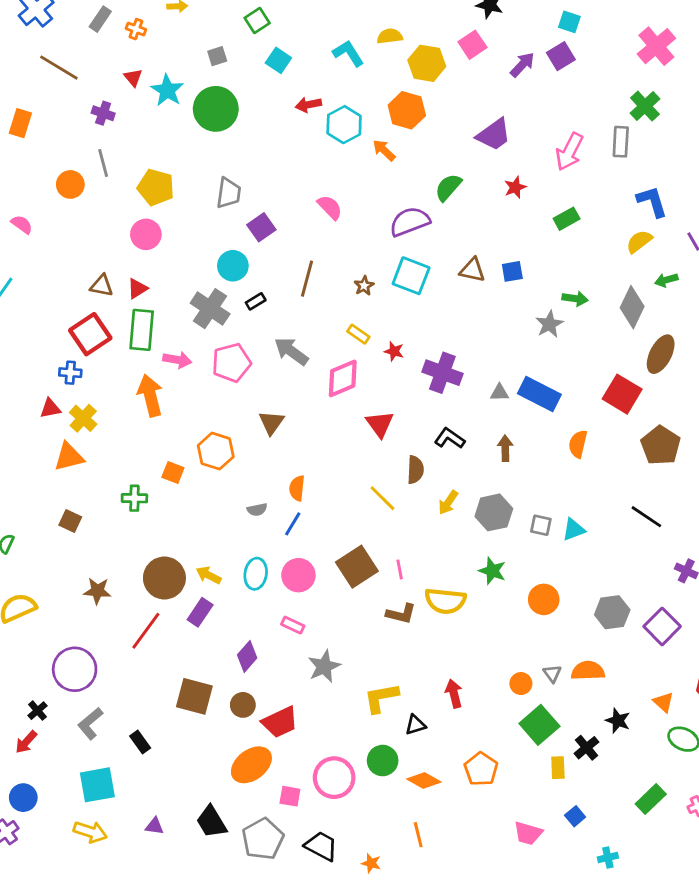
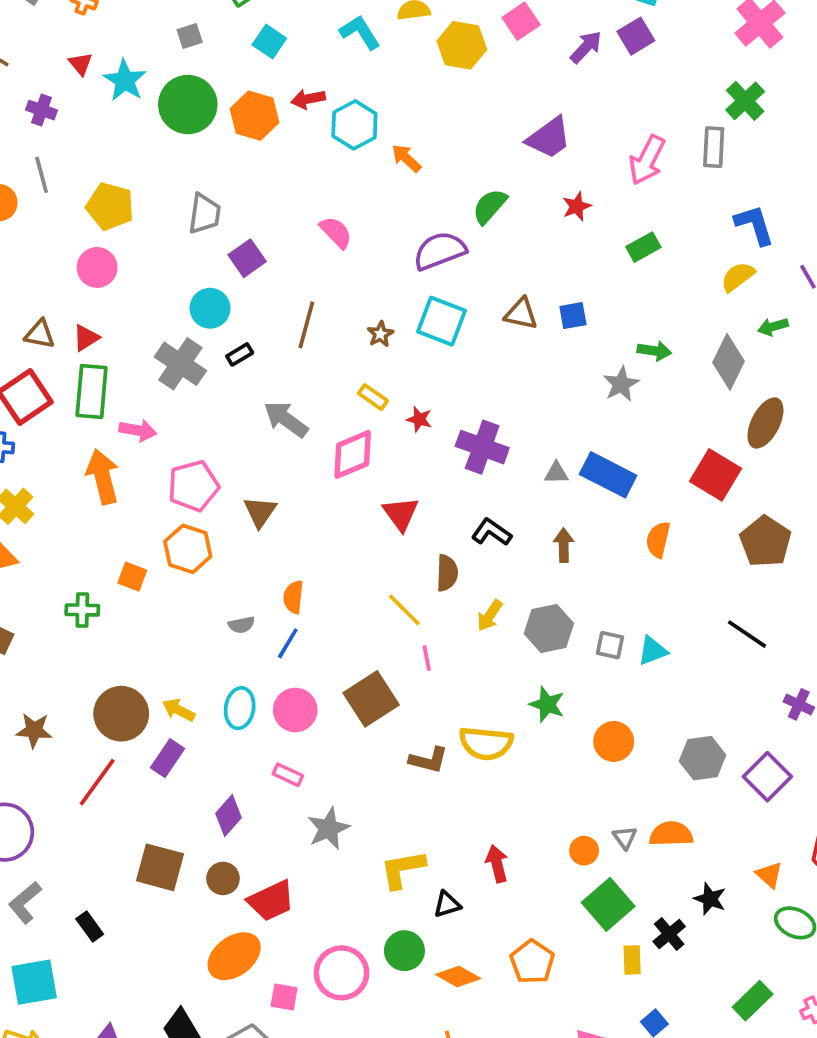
orange hexagon: (407, 110) -> (254, 116), moved
pink pentagon: (231, 363) -> (193, 486), moved
pink line: (400, 569) -> (427, 658), moved

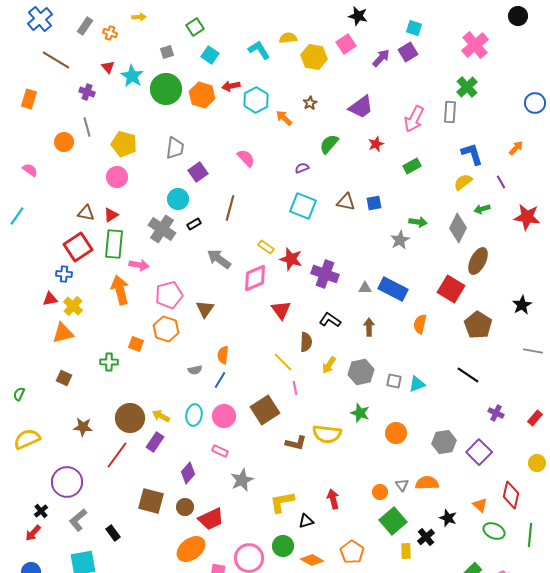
purple semicircle: (440, 251) -> (302, 168), size x0.5
brown star: (380, 334) -> (310, 103), moved
red star: (419, 419) -> (291, 259), size x1.6

